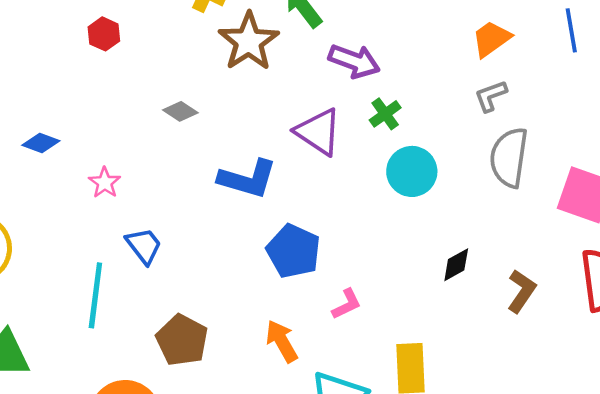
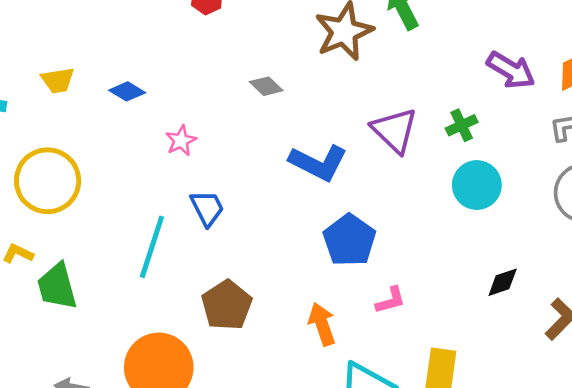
purple arrow: (354, 61) -> (511, 70), moved

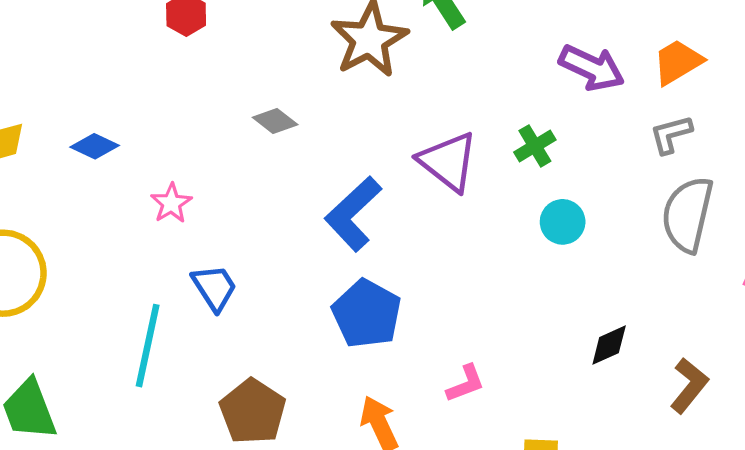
blue L-shape: (318, 163) -> (353, 214), turned 116
cyan circle: (477, 185) -> (563, 222), size x0.7
blue pentagon: (349, 240) -> (367, 314), moved

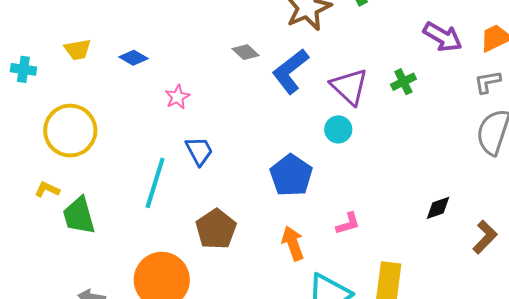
blue L-shape: (353, 214) -> (290, 71), moved
cyan circle: (563, 222) -> (338, 129), moved

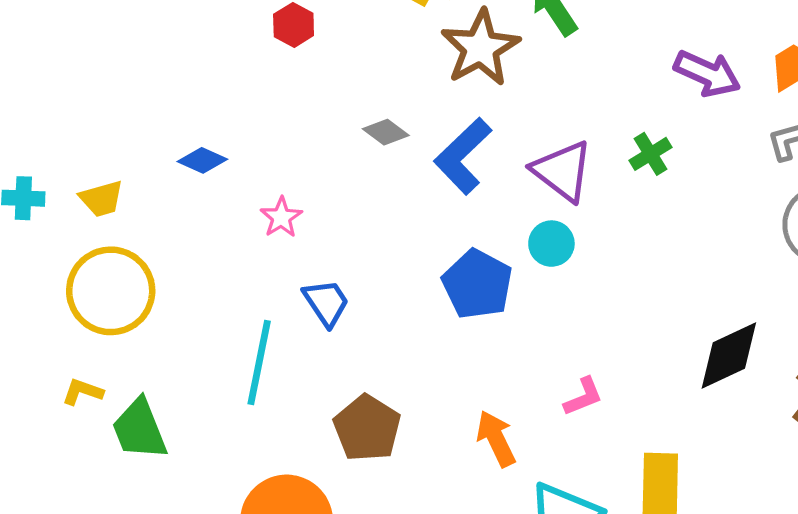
yellow trapezoid: (78, 50) -> (101, 199), moved
blue pentagon: (291, 175) -> (477, 284), moved
black diamond: (438, 208) -> (729, 356), size x1.6

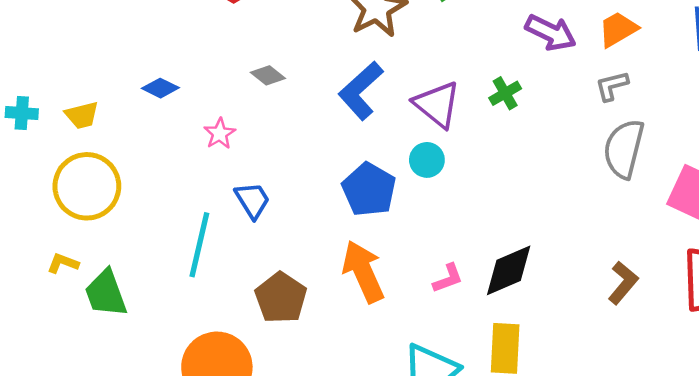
gray diamond: (386, 132) -> (268, 75), moved
black diamond: (729, 356) -> (509, 270), moved
orange arrow: (496, 439) -> (363, 272), moved, size x1.4

